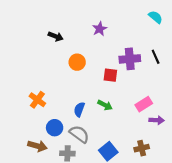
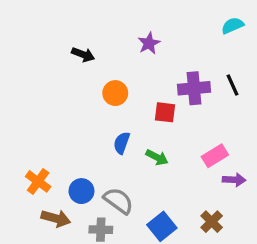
cyan semicircle: (156, 17) -> (233, 26), turned -64
orange cross: (37, 100) -> (38, 181), moved
blue semicircle: (79, 109) -> (122, 143), moved
brown cross: (142, 148) -> (212, 222), turned -32

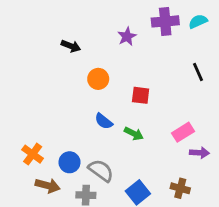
purple cross: (194, 88) -> (165, 21), moved
blue semicircle: (122, 143) -> (104, 121), turned -72
brown cross: (212, 222) -> (180, 188), turned -30

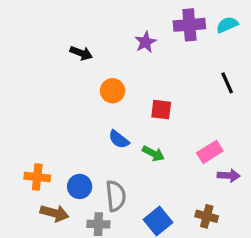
orange cross: (33, 154) -> (37, 177), turned -30
gray semicircle: (101, 170) -> (116, 196), turned 48

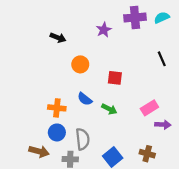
orange cross: (37, 177) -> (57, 108), moved

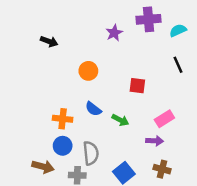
cyan semicircle: (162, 18) -> (178, 30), moved
black arrow: (58, 38) -> (49, 41), moved
red square: (115, 78) -> (137, 86), moved
purple arrow: (163, 125) -> (155, 141), moved

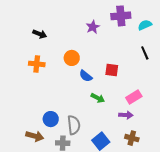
blue semicircle: (93, 109) -> (86, 76), moved
orange cross: (63, 119) -> (37, 64), moved

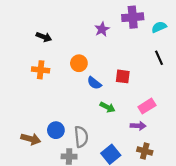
brown arrow: (35, 136) -> (31, 139), moved

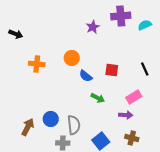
black arrow: (44, 37) -> (16, 34), moved
black line: (159, 58) -> (145, 69), moved
brown arrow: (31, 139) -> (28, 127), turned -78

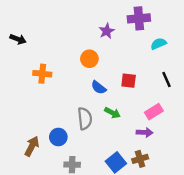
cyan semicircle: (145, 25) -> (158, 44), moved
orange circle: (72, 58) -> (89, 59), moved
gray semicircle: (74, 125) -> (85, 119), moved
brown cross: (132, 138) -> (140, 159), moved, turned -32

